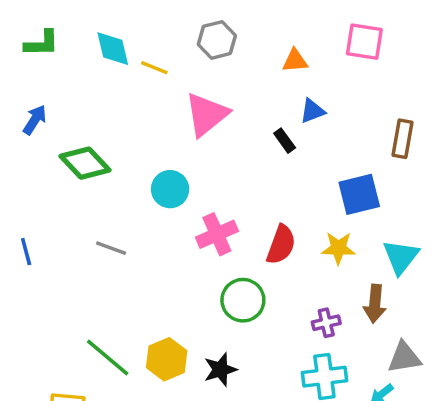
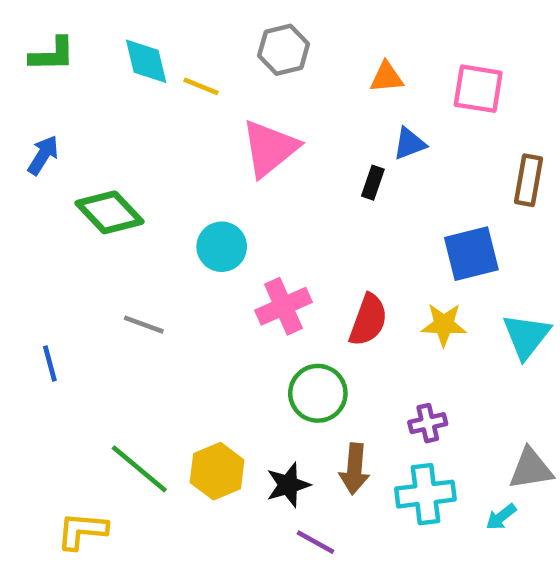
pink square: (364, 42) -> (478, 89), moved
black rectangle: (285, 141) -> (373, 183), turned 55
blue line: (26, 252) -> (50, 364), moved
brown arrow: (375, 304) -> (354, 469), moved

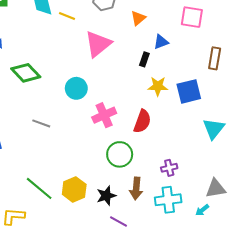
orange triangle: (387, 77) -> (138, 18), moved, turned -35
yellow star: (444, 325) -> (158, 86), moved

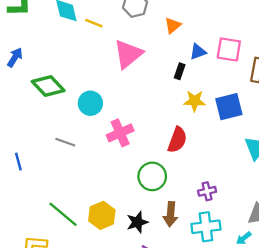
pink square: (192, 17) -> (229, 49), moved
cyan circle: (76, 88) -> (90, 103), moved
pink cross: (104, 115) -> (120, 133), moved

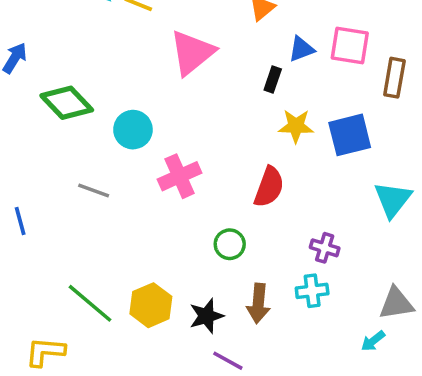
green circle: (152, 176) -> (230, 244), size x0.7
purple cross: (207, 191) -> (325, 248), moved, turned 30
cyan cross: (206, 227) -> (312, 291), moved, size x0.7

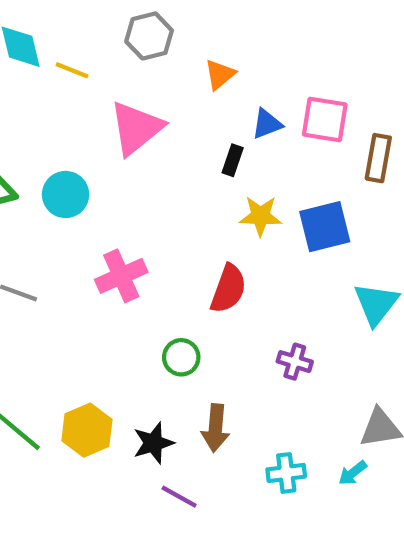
cyan circle: (133, 130) -> (66, 194), moved
cyan cross: (312, 291) -> (286, 473), moved

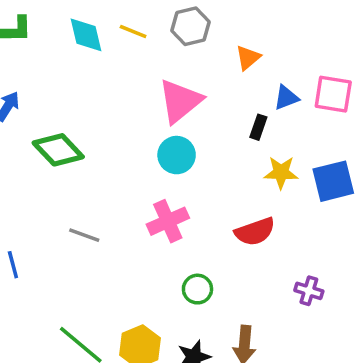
yellow line: (72, 70) -> (133, 31), moved
cyan circle: (66, 194) -> (177, 155), moved
red semicircle: (228, 289) -> (255, 232), turned 51
green circle: (181, 357) -> (197, 289), moved

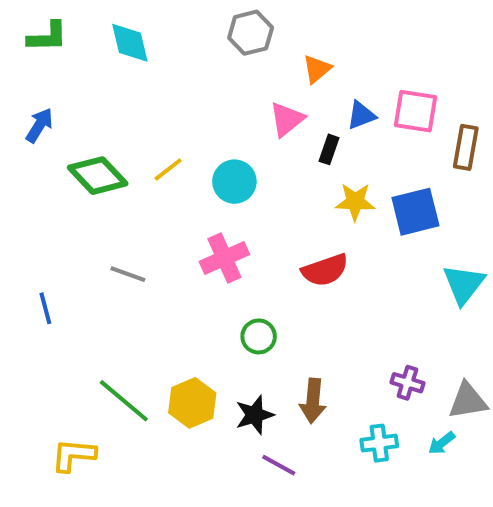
yellow line: (133, 31) -> (168, 170), moved, turned -60
pink triangle: (180, 101) -> (287, 119), moved, size x0.7
purple cross: (309, 291) -> (407, 383), moved

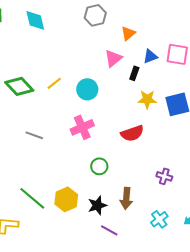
purple cross: (407, 383) -> (164, 176), moved
cyan cross: (379, 443) -> (159, 219), turned -30

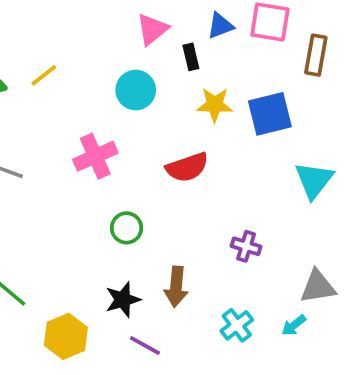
black rectangle: (134, 73) -> (191, 57), turned -32
cyan circle: (87, 89) -> (136, 90), moved
yellow hexagon: (66, 199) -> (66, 336), moved

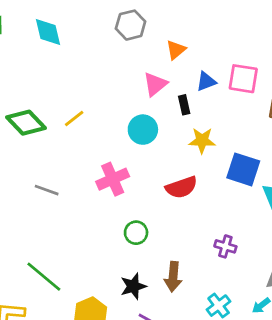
blue square: (270, 114) -> (243, 169), moved, turned 32

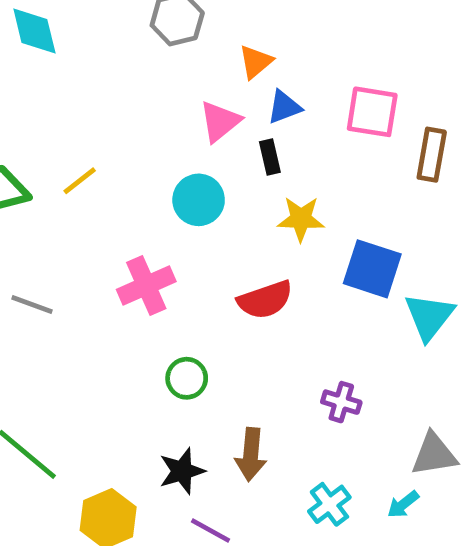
blue triangle: (206, 81) -> (284, 107), moved

